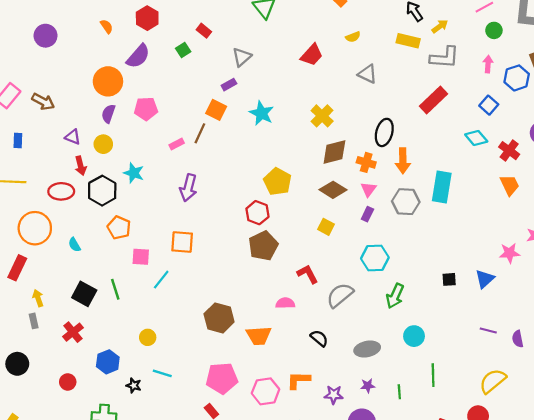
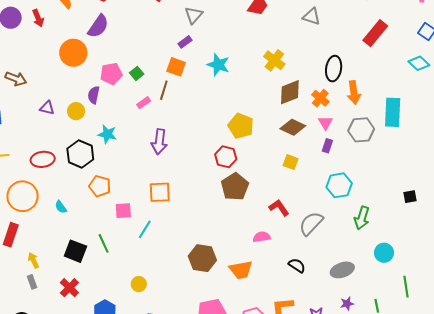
green square: (183, 50) -> (137, 73), moved
purple semicircle: (108, 114) -> (94, 95), moved
orange cross: (366, 162) -> (320, 98), turned 30
red arrow: (81, 166) -> (38, 18), moved

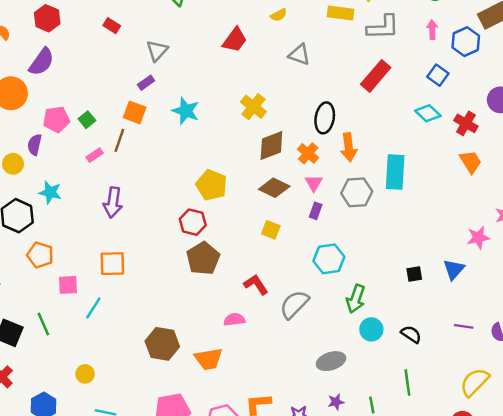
cyan circle: (384, 253) -> (371, 329), moved
black semicircle: (297, 265) -> (411, 334), moved

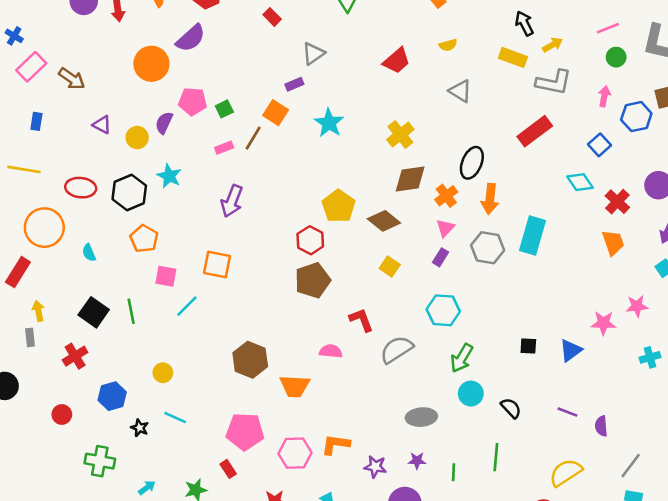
brown diamond: (274, 188) -> (384, 221), moved

